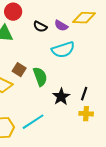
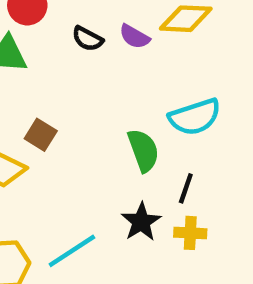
cyan semicircle: (63, 50) -> (195, 117), moved
green semicircle: (40, 77) -> (143, 150), moved
black star: (61, 97) -> (141, 222), moved

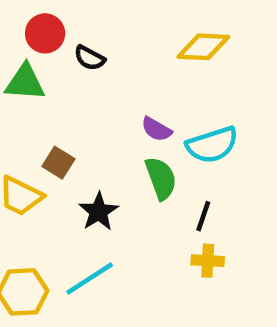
purple semicircle: (134, 37) -> (156, 129), moved
black semicircle: (88, 39) -> (90, 58), moved
black star: (141, 222) -> (99, 212), moved

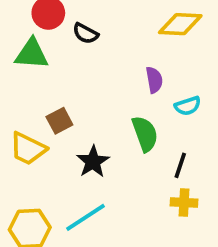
purple semicircle: (156, 129) -> (154, 80), moved, turned -130
cyan semicircle: (212, 145) -> (188, 106), size x0.6
brown square: (58, 163) -> (59, 121), turned 30

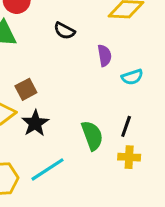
black semicircle: (85, 33) -> (64, 31), moved
green semicircle: (145, 134) -> (92, 136), moved
black star: (93, 162) -> (35, 123), moved

